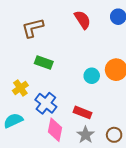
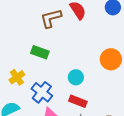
brown L-shape: (33, 28) -> (51, 18), moved
cyan circle: (92, 76) -> (76, 77), moved

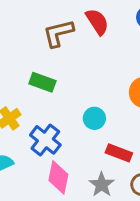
red rectangle: (78, 101) -> (119, 153), moved

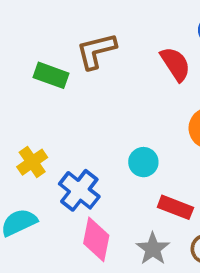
red semicircle: (97, 22) -> (175, 64), moved
green rectangle: (42, 82) -> (51, 75), moved

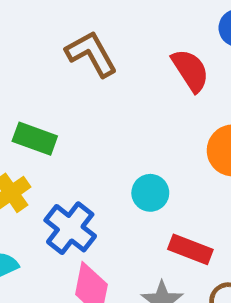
brown L-shape: (96, 51) -> (91, 54), turned 75
green rectangle: (51, 75) -> (35, 139), moved

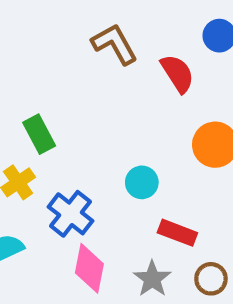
brown L-shape: (91, 54) -> (115, 44), moved
green rectangle: (35, 139) -> (39, 134), turned 42

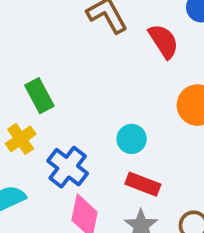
red rectangle: (177, 233) -> (143, 184), moved

